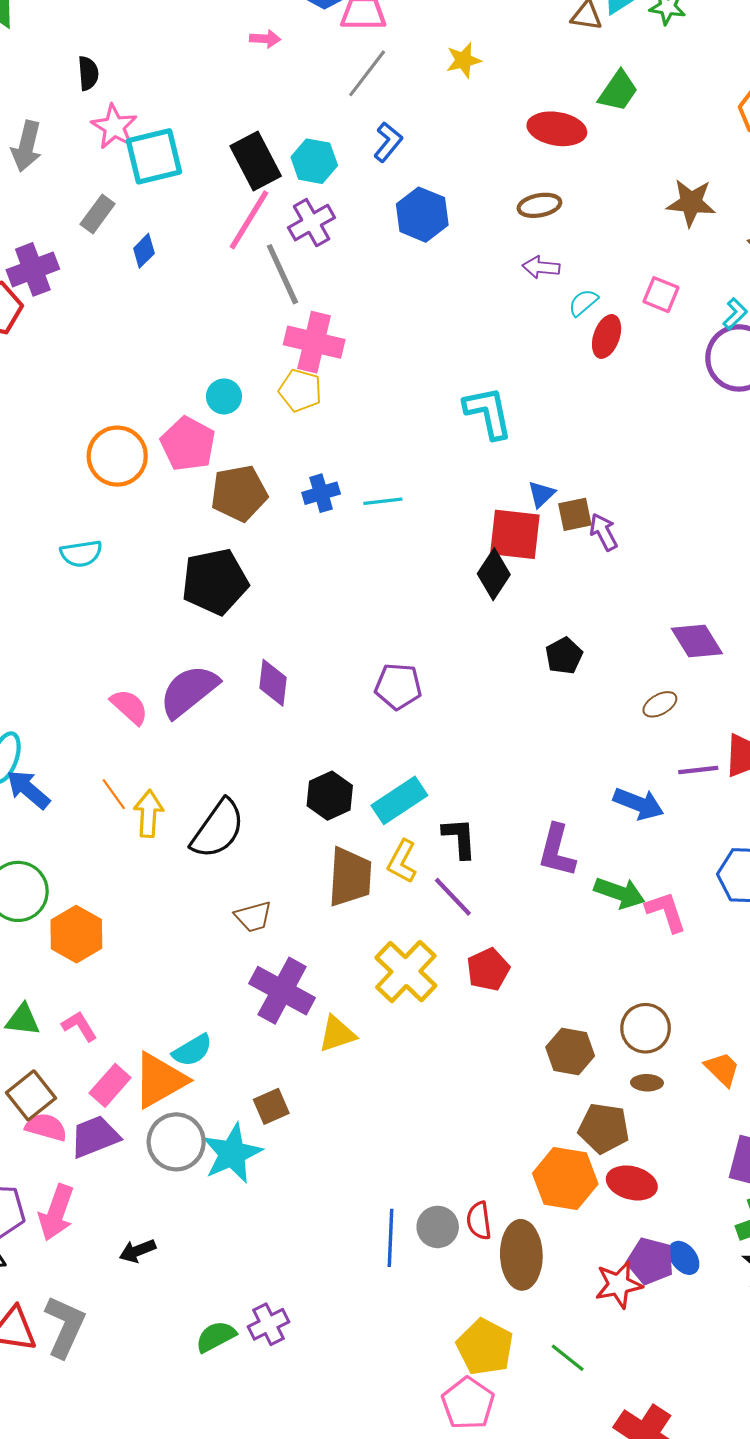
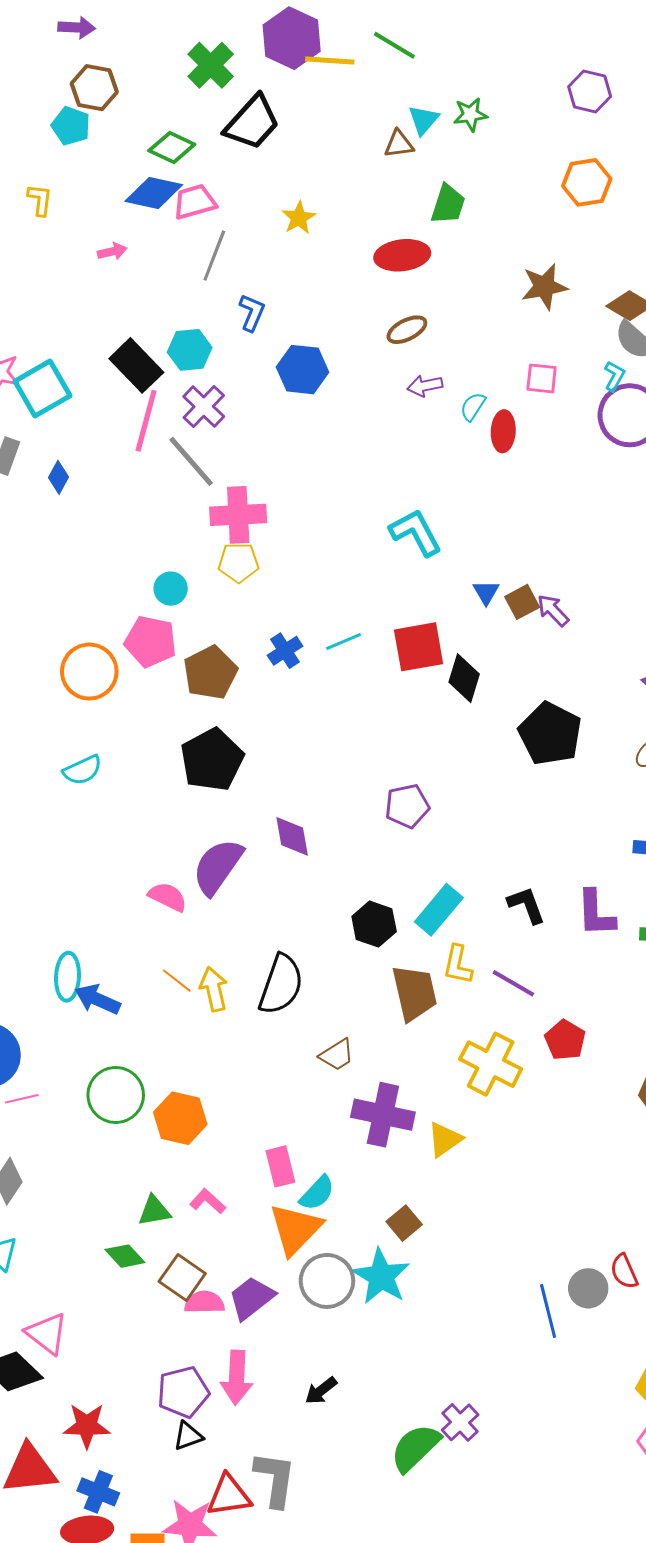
red square: (515, 534) -> (419, 647), moved
black pentagon: (564, 656) -> (550, 734), size x1.8
black L-shape: (459, 838) -> (526, 905), moved
pink rectangle: (110, 1085) -> (280, 1166), moved, turned -39
green semicircle: (216, 1337) -> (415, 1448), size x1.4

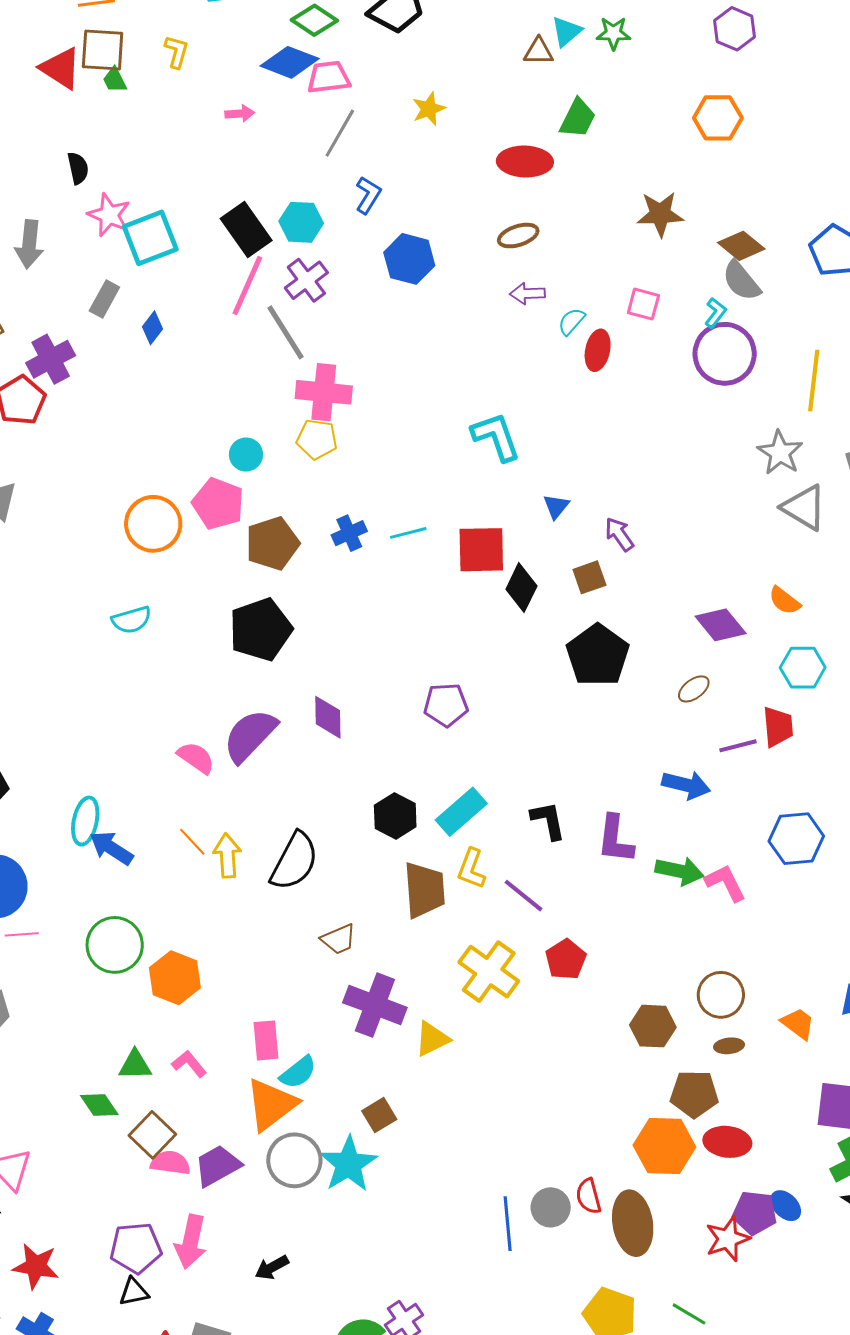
brown square: (522, 602) -> (589, 577), moved

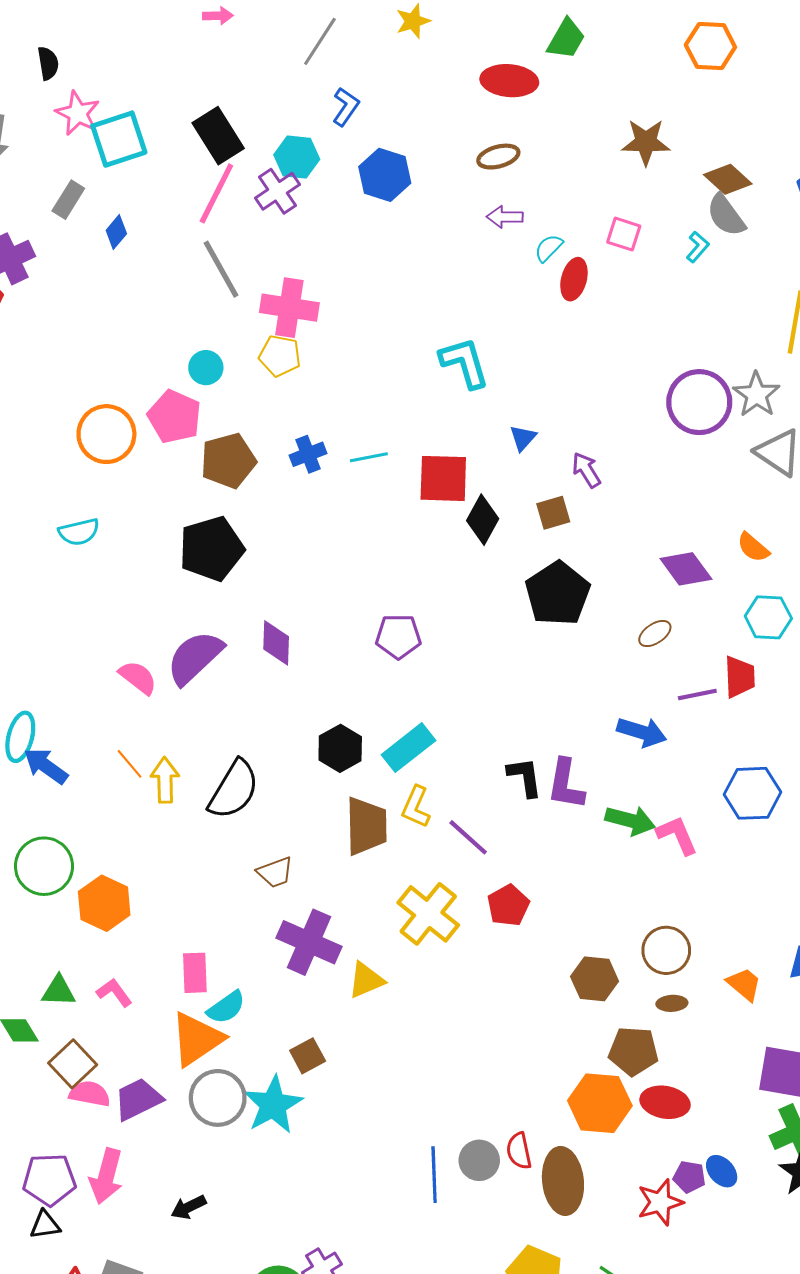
cyan hexagon: (301, 222) -> (297, 157), moved
gray line: (286, 332) -> (221, 269), moved
purple circle: (725, 354) -> (699, 402), moved
black L-shape: (548, 820) -> (525, 777), moved
purple pentagon: (755, 1213) -> (689, 1177), size x0.7

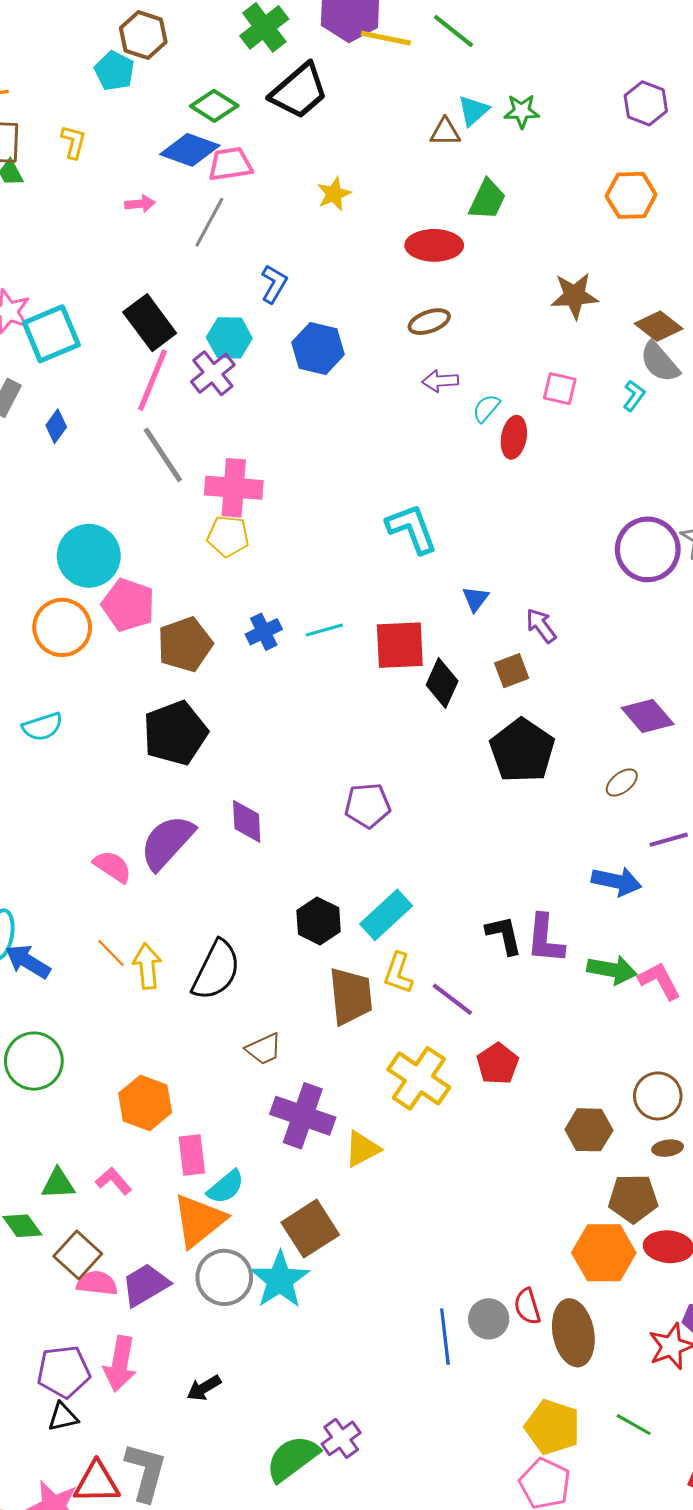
gray line: (320, 41) -> (209, 222), moved
cyan circle: (206, 368) -> (89, 556), moved, size x1.8
orange hexagon: (104, 903) -> (145, 1103), moved
brown square: (308, 1056) -> (310, 1229), size x1.6

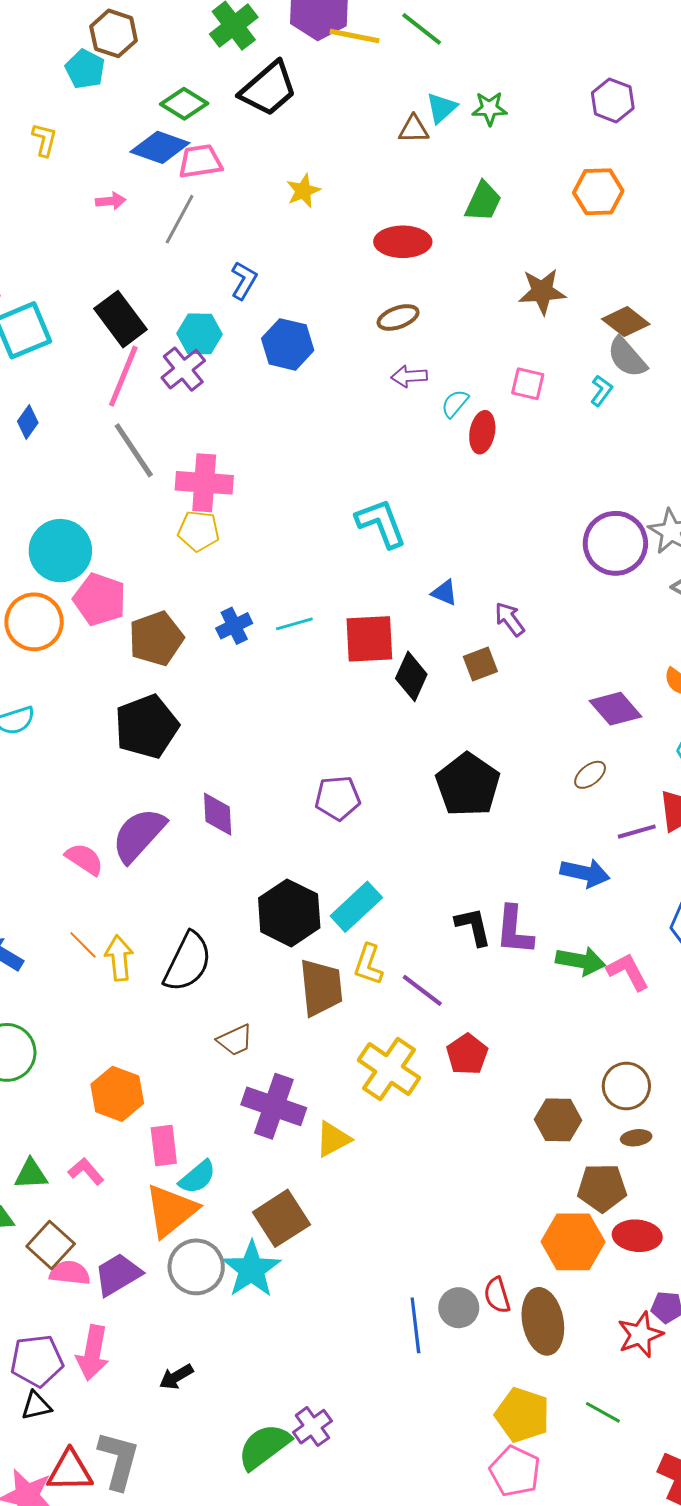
green trapezoid: (487, 200) -> (483, 201), moved
blue triangle: (475, 599) -> (444, 593), turned -44
black pentagon: (522, 751) -> (468, 785), moved
black hexagon: (319, 921) -> (289, 913), size x1.4

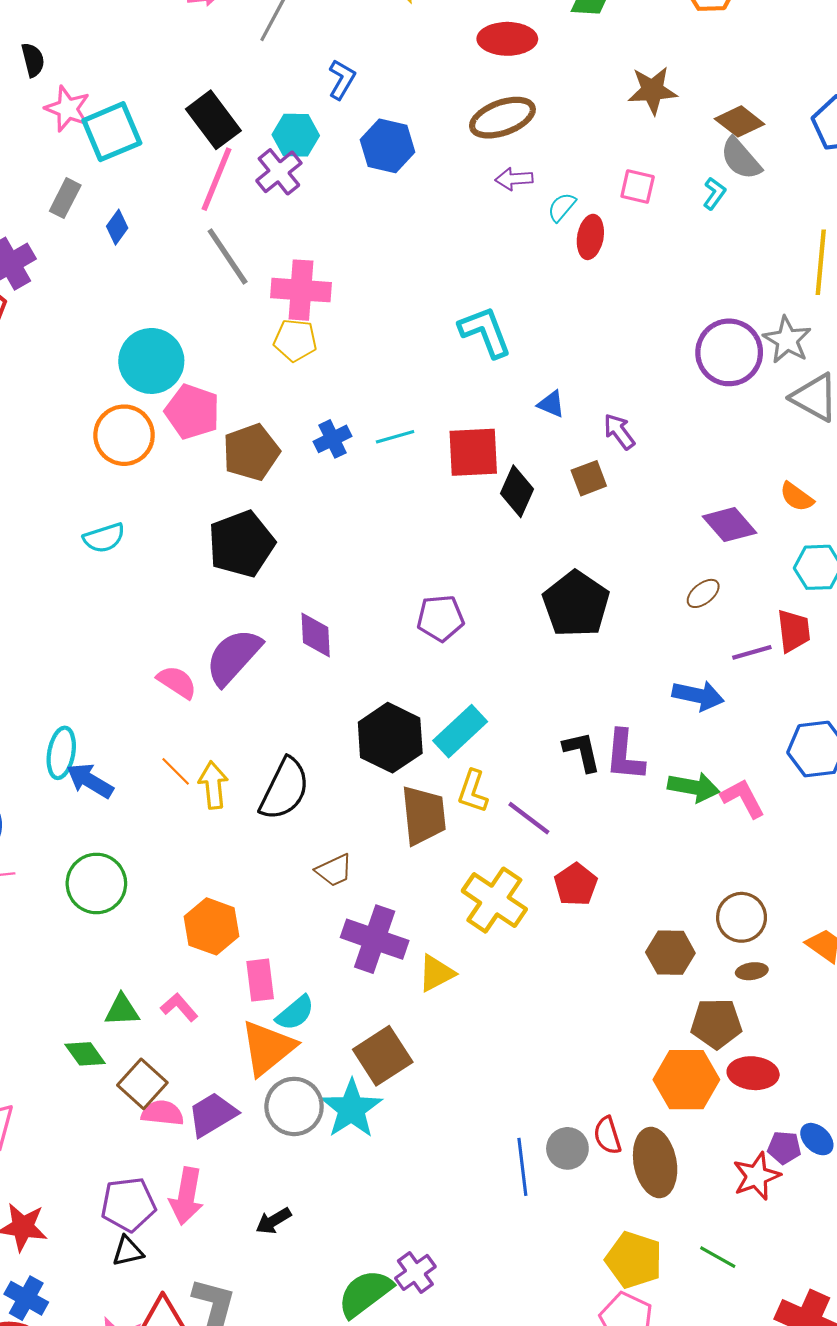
brown ellipse: (398, 317) -> (502, 118), size x1.5

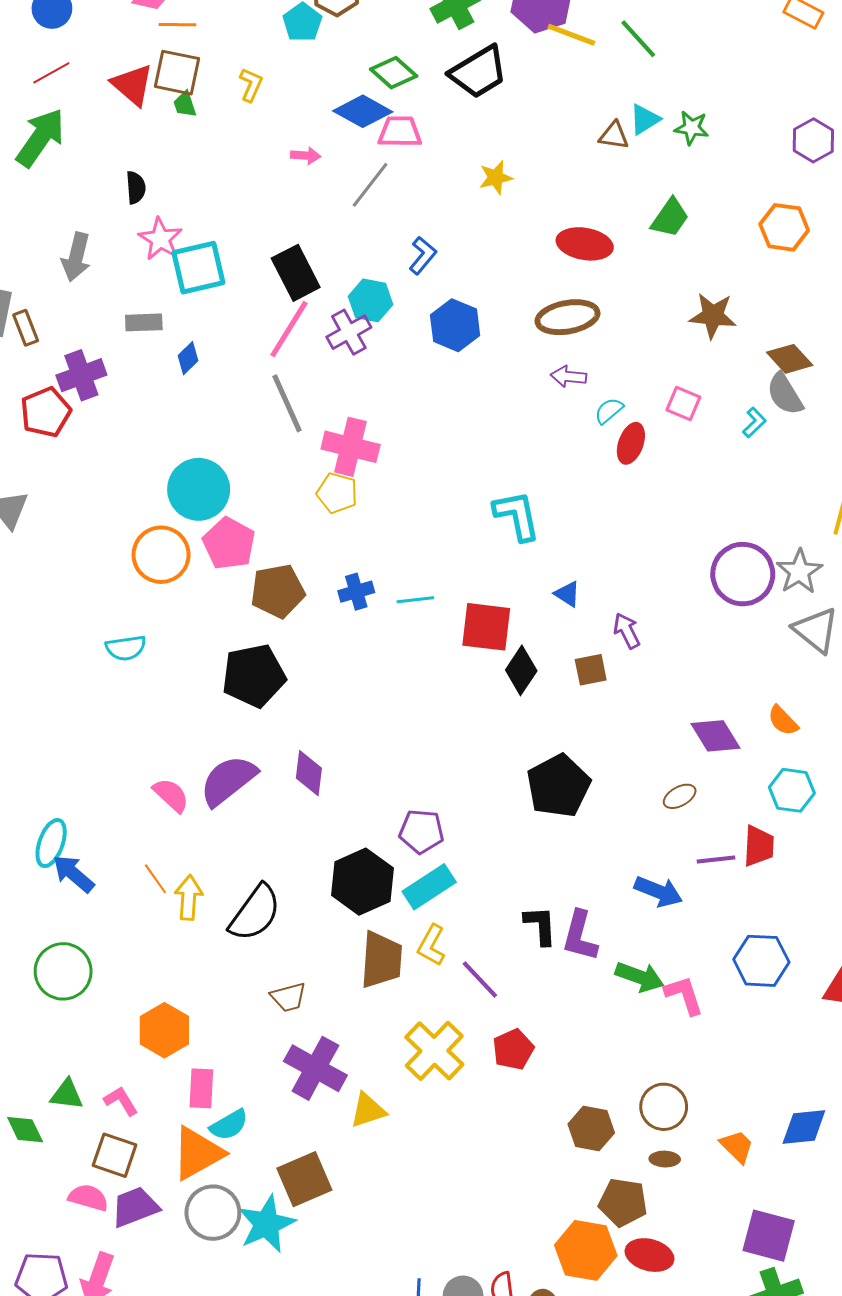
gray rectangle: (65, 198) -> (144, 322), turned 51
purple pentagon: (440, 618) -> (421, 831), moved
brown square: (142, 1084) -> (115, 1155), moved, turned -33

